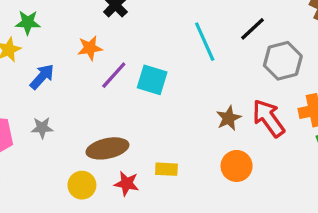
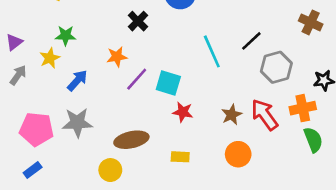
gray star: (42, 128) -> (77, 123), size x1.6
red star: (127, 184) -> (183, 112), moved

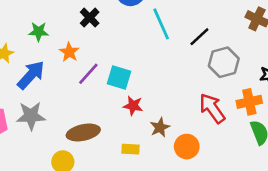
green star: (66, 36) -> (39, 32), moved
cyan line: (212, 51) -> (161, 24), moved
orange star: (117, 57) -> (69, 52), turned -30
blue arrow: (77, 80) -> (31, 75), size x1.4
brown star: (232, 115) -> (160, 127), moved

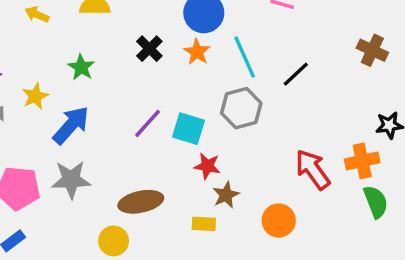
green star: (39, 32) -> (81, 67), turned 30
orange star: (69, 52) -> (197, 52), moved
gray hexagon: (224, 62) -> (241, 108), moved
brown star: (160, 127) -> (226, 195), moved

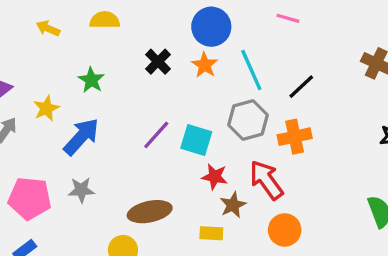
orange cross: (362, 161) -> (295, 137), moved
red arrow: (313, 169) -> (266, 180), moved
gray star: (71, 180) -> (81, 190), size x0.7

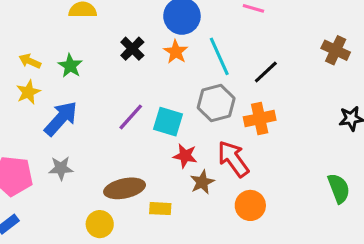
yellow arrow: (48, 28) -> (30, 61), moved
yellow rectangle: (211, 233) -> (160, 209), moved

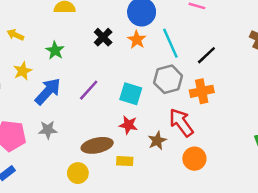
yellow arrow: (30, 61) -> (15, 35), moved
purple line: (131, 117) -> (89, 90), moved
red star: (185, 156) -> (128, 125), moved

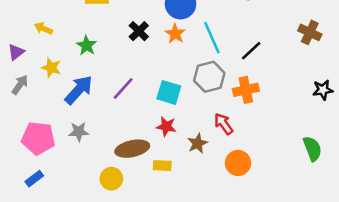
yellow star: (23, 71) -> (51, 68), turned -30
red arrow: (181, 123) -> (224, 124), size x0.7

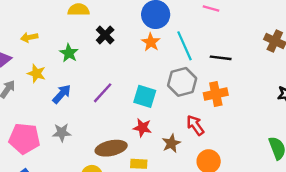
yellow arrow: (43, 28) -> (29, 37), turned -35
black cross: (139, 31) -> (105, 35), moved
black line: (251, 51) -> (221, 58), turned 50
blue arrow: (79, 90) -> (62, 94), size x0.7

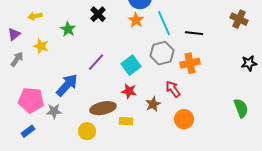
blue arrow: (62, 94) -> (67, 85), moved, size x1.4
cyan square: (145, 96) -> (131, 65), turned 36
gray star: (62, 132) -> (54, 111), moved

